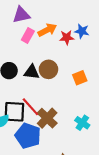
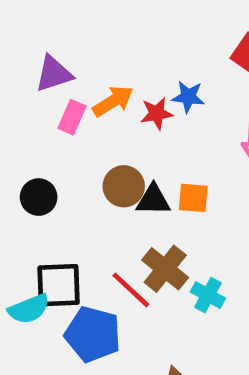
black triangle: (32, 72) -> (153, 200), moved
orange square: (80, 78) -> (193, 198), turned 32
red line: (30, 107) -> (131, 290), moved
brown cross: (47, 118) -> (165, 269), moved

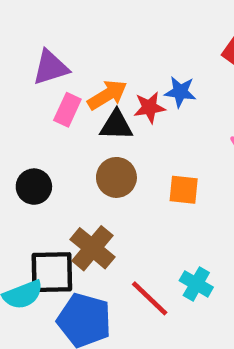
black triangle: (153, 200) -> (116, 125), moved
brown cross: (165, 269) -> (92, 248), moved
red line: (131, 290) -> (150, 298), moved

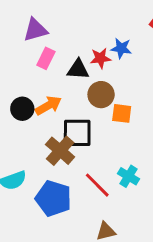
orange arrow: (107, 95) -> (48, 106), moved
brown circle: (116, 177) -> (101, 95), moved
black square: (52, 272) -> (77, 133), moved

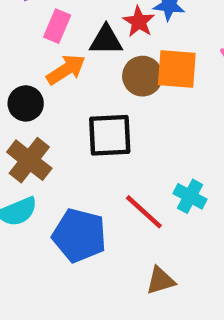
red star: (100, 58) -> (139, 22), turned -30
orange arrow: (48, 106) -> (66, 70), moved
orange square: (122, 113) -> (177, 69), moved, size x1.4
brown cross: (60, 151) -> (29, 160), moved

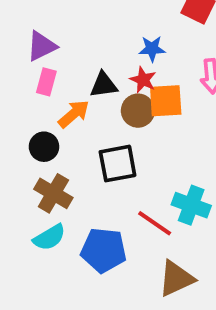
red star: (139, 22) -> (143, 80), moved
pink rectangle: (57, 26) -> (46, 82), moved
cyan cross: (190, 196) -> (191, 205), size x1.4
brown triangle: (160, 281) -> (176, 279), size x1.5

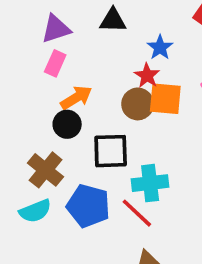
blue star: (152, 49) -> (160, 47), turned 30
black triangle: (104, 85) -> (113, 20), moved
black circle: (44, 147) -> (67, 124), moved
cyan cross: (191, 205) -> (150, 183), moved, turned -36
blue pentagon: (104, 250) -> (88, 206), moved

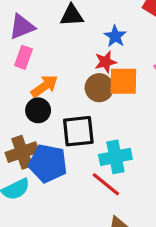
red star: (147, 76) -> (106, 62), turned 30
brown cross: (46, 170) -> (22, 152), turned 36
blue pentagon: (88, 206) -> (48, 163), moved

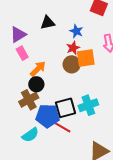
pink rectangle: (24, 57) -> (22, 53), turned -40
black square: (78, 131) -> (66, 108), moved
brown cross: (22, 152) -> (29, 100), moved
red line: (106, 184) -> (61, 127), moved

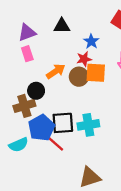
orange arrow: (38, 69) -> (56, 71), moved
blue pentagon: (48, 116) -> (41, 128), turned 30

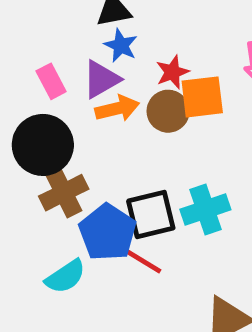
purple triangle: (27, 33) -> (101, 79), moved
blue star: (91, 41) -> (121, 45), moved
orange arrow: (56, 71) -> (117, 108), turned 30
black circle: (36, 91) -> (43, 145), moved, size x1.6

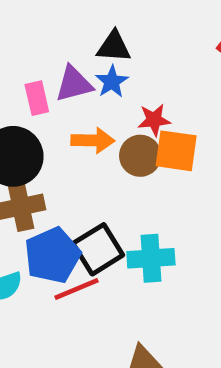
purple triangle: (101, 79) -> (74, 84), moved
black square: (151, 215) -> (98, 249), turned -33
red line: (140, 259) -> (77, 289), turned -69

